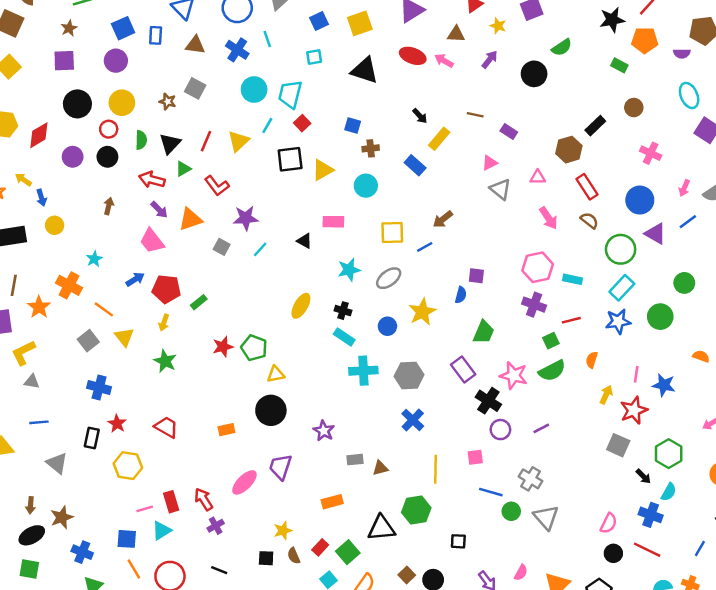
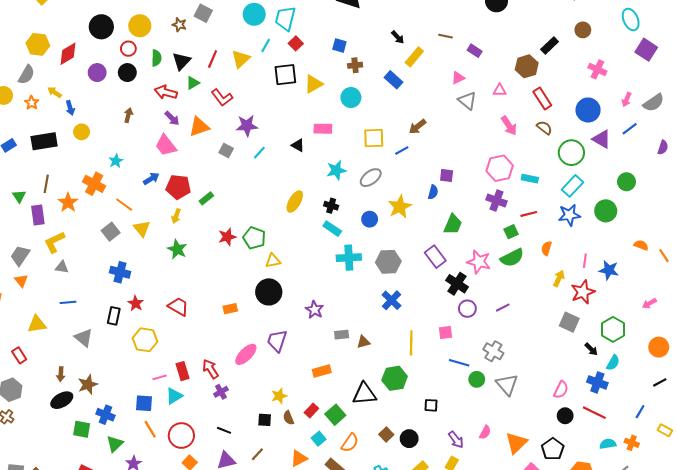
green square: (29, 569) -> (82, 429), moved

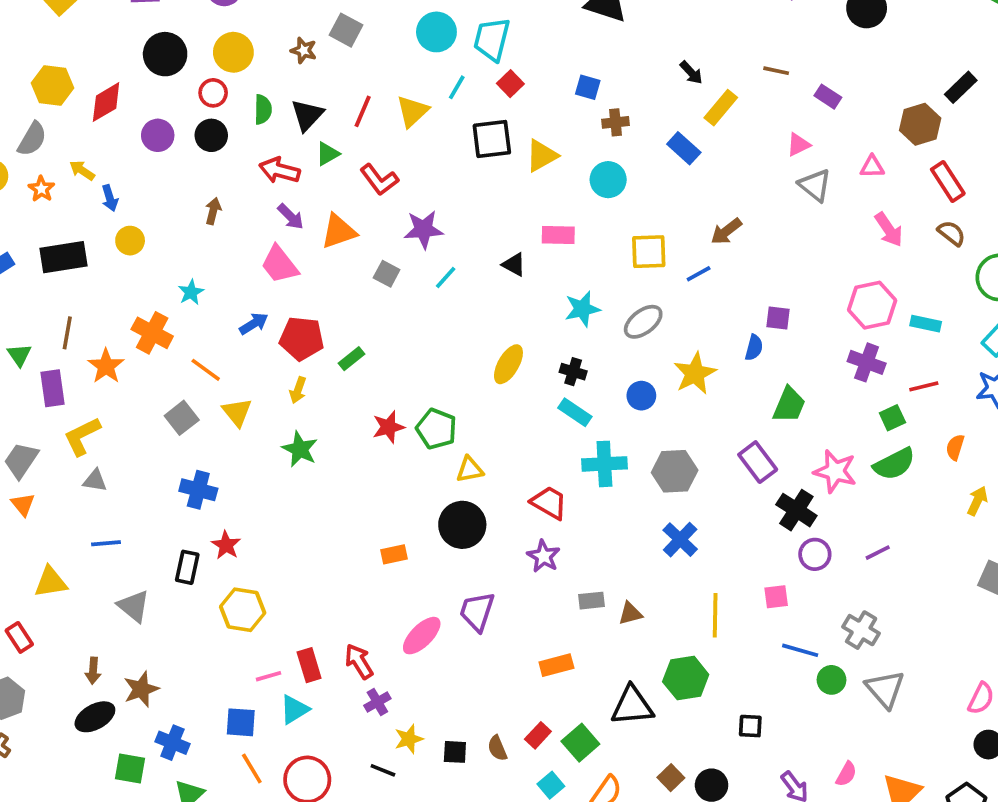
red trapezoid: (178, 307) -> (549, 503), moved
yellow star: (279, 396) -> (409, 739), moved

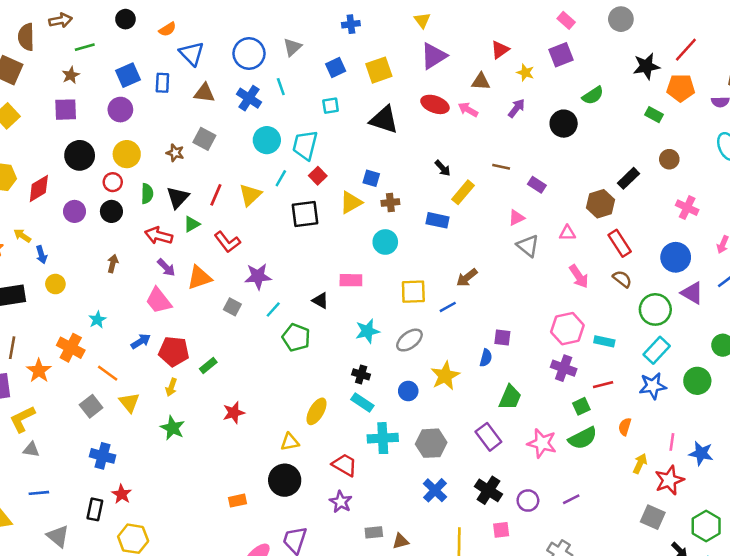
blue rectangle: (684, 148) -> (437, 220), turned -30
yellow triangle: (542, 156) -> (351, 203), moved
yellow ellipse: (508, 364) -> (317, 411), moved
green pentagon: (436, 429) -> (296, 338), moved
black cross: (796, 510) -> (488, 490), moved

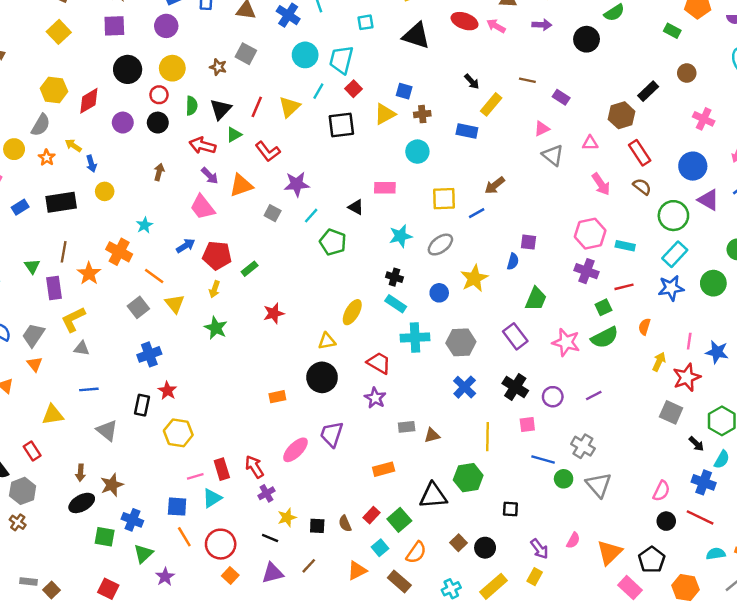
purple arrow: (516, 108) -> (542, 25), turned 54
blue cross: (103, 456) -> (149, 354), turned -35

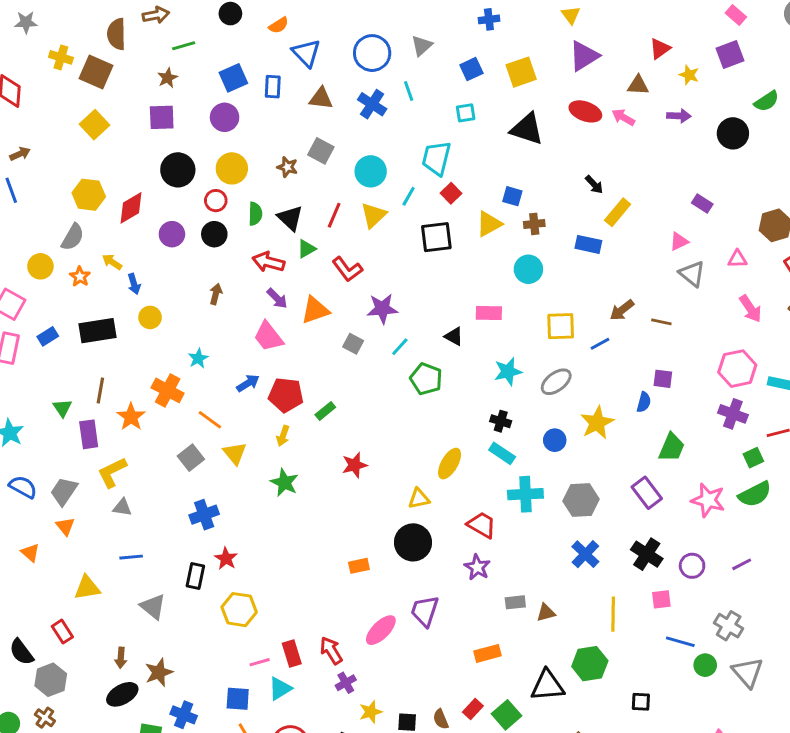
cyan circle: (305, 55) -> (371, 171), moved
brown line: (527, 80) -> (661, 322), moved
black triangle: (221, 109) -> (290, 218), turned -30

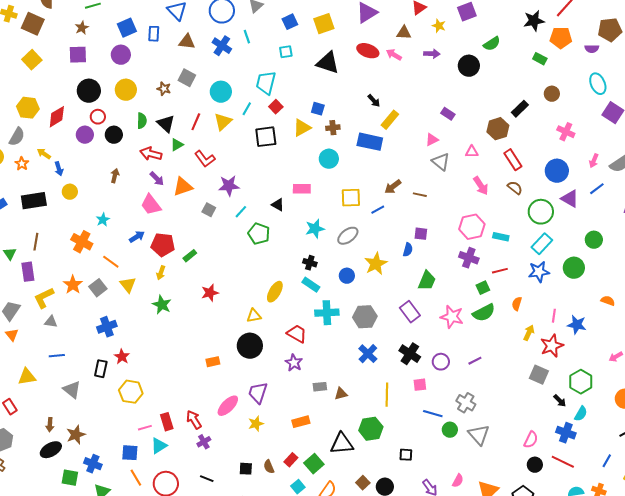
red circle: (216, 201) -> (98, 117), moved
blue rectangle: (588, 244) -> (370, 142), size x1.4
orange star: (131, 417) -> (73, 285), moved
yellow star: (371, 712) -> (256, 424), moved

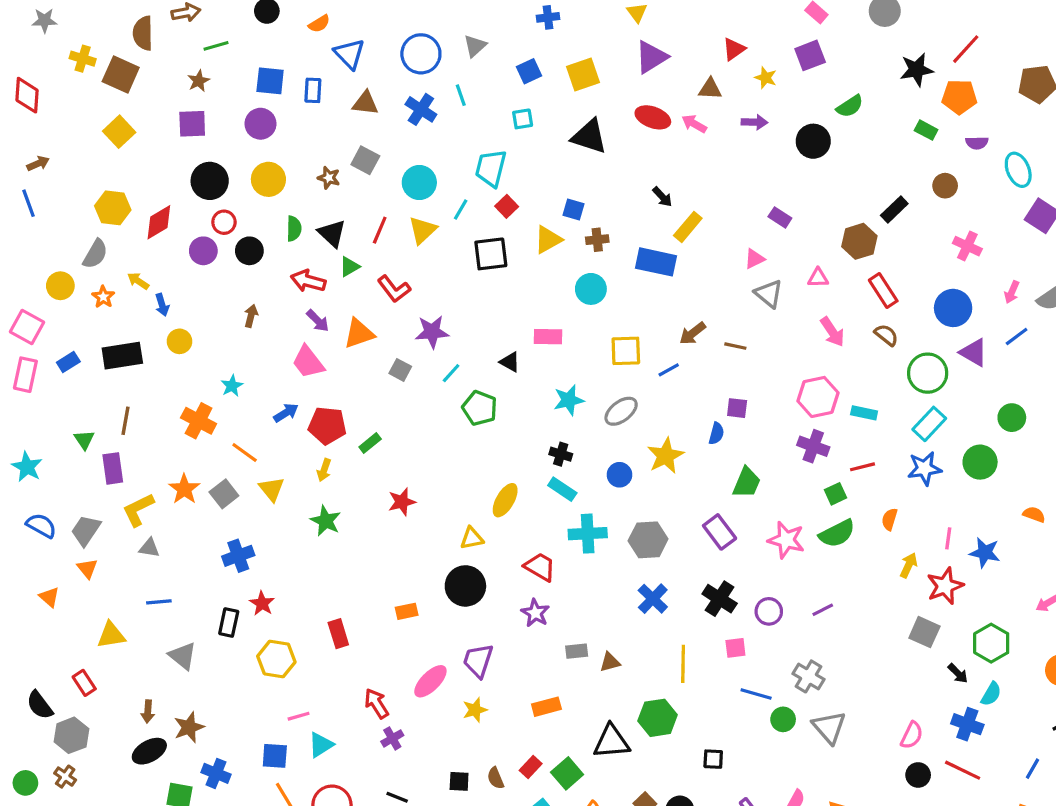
blue square: (127, 28) -> (270, 81), turned 30
purple semicircle: (592, 49) -> (977, 143), moved
red rectangle: (167, 422) -> (338, 634), moved

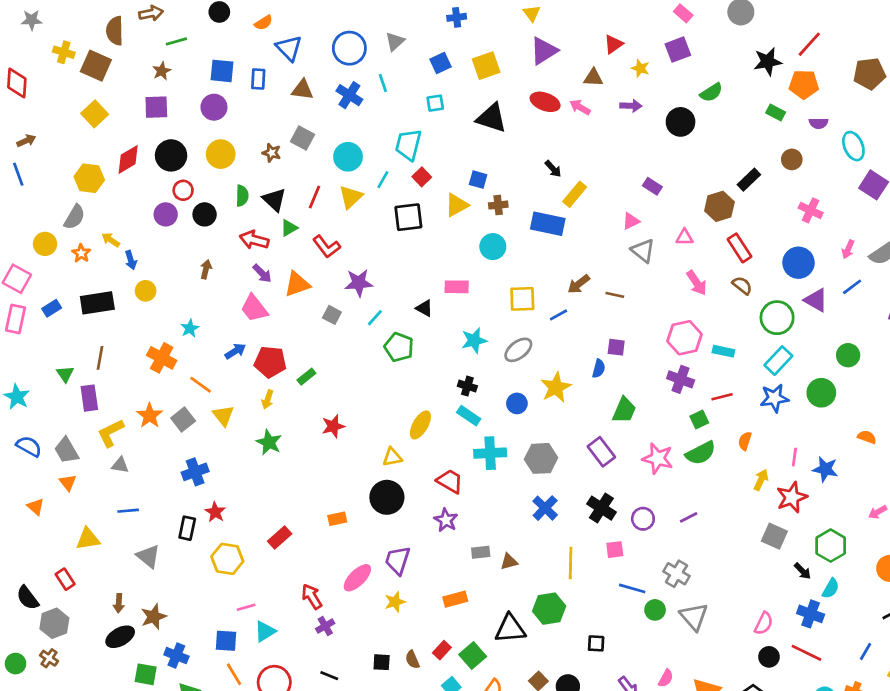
red diamond: (159, 222) -> (128, 159), moved
gray trapezoid: (86, 530) -> (66, 450), turned -64
red rectangle: (338, 634) -> (280, 538), turned 65

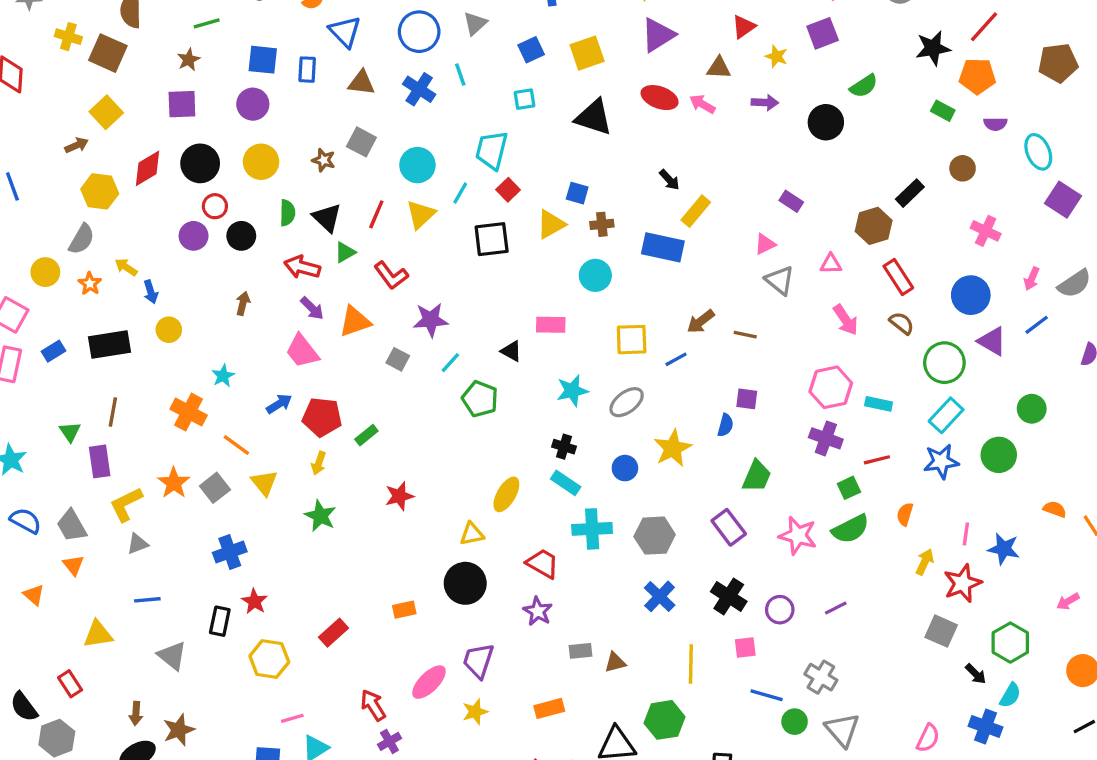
brown arrow: (26, 141) -> (77, 145), moved
gray triangle: (120, 465) -> (138, 544), turned -30

